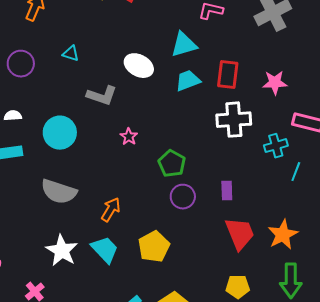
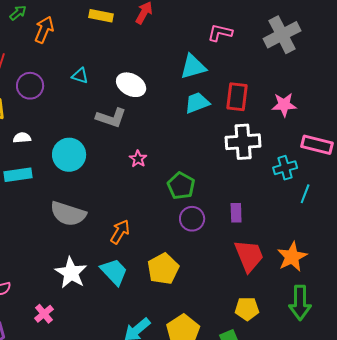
white ellipse: (139, 66) -> (131, 85), moved

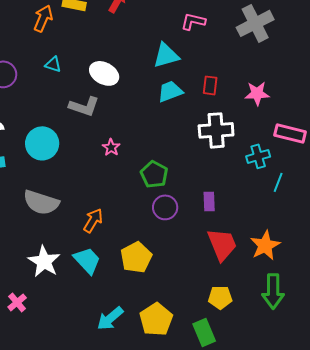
orange arrow: (44, 30) -> (43, 18), moved
red rectangle: (237, 97) -> (210, 85), size x0.7

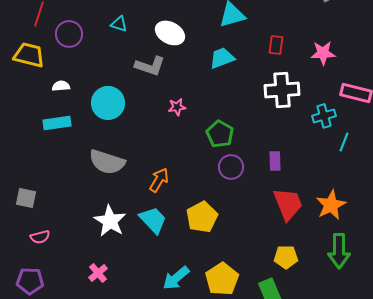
cyan trapezoid: (170, 91) -> (222, 58), moved
pink star: (111, 147) -> (177, 107), turned 30
pink cross: (17, 302) -> (98, 273), moved

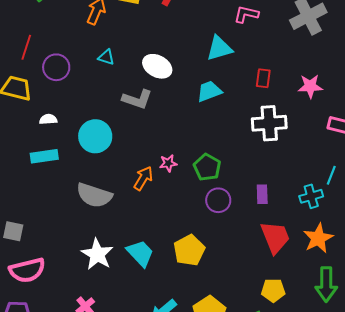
pink star: (177, 107) -> (168, 163), moved
cyan cross: (324, 116) -> (311, 196), moved
orange arrow: (159, 180) -> (143, 178), moved
pink semicircle: (40, 237) -> (27, 270), size x1.8

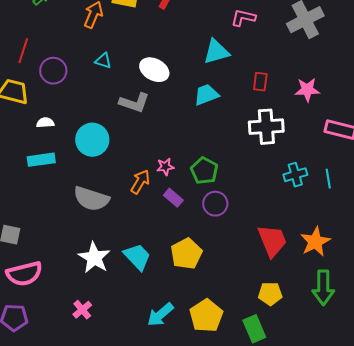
cyan line: (331, 175) -> (328, 179), turned -30
purple rectangle: (262, 194) -> (173, 198), moved, turned -48
cyan cross: (311, 196) -> (295, 175), moved

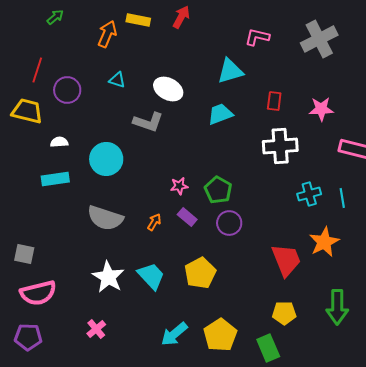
orange arrow: (140, 182) -> (154, 222), moved, size x0.7
orange star: (315, 242) -> (324, 242), moved

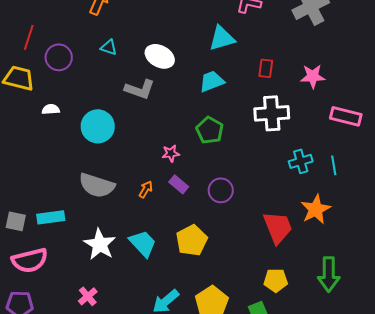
cyan rectangle: (55, 179) -> (51, 217), moved
green pentagon: (218, 190) -> (210, 130), moved

